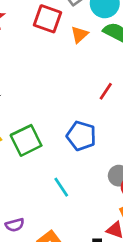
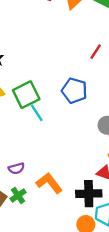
cyan line: (61, 187) -> (37, 113), moved

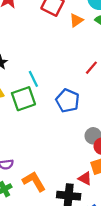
cyan line: (37, 113) -> (33, 79), moved

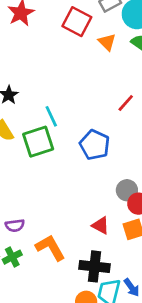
orange triangle: (76, 20) -> (107, 42), turned -40
red triangle: (85, 178) -> (101, 225), moved

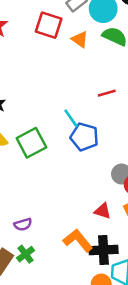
red line: (126, 103) -> (107, 93), turned 42
cyan line: (51, 116) -> (71, 118), moved
orange L-shape: (50, 248) -> (78, 240), moved

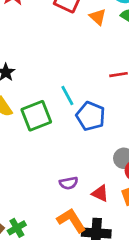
cyan line: (71, 118) -> (67, 95), moved
purple semicircle: (23, 224) -> (69, 183), moved

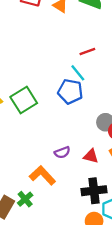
cyan line: (67, 95) -> (78, 73), moved
orange L-shape: (71, 220) -> (42, 175), moved

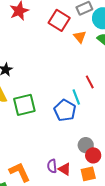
red line: (87, 51) -> (90, 82), turned 64
purple semicircle: (62, 152) -> (52, 166), moved, turned 88

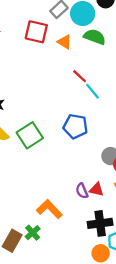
red line: (90, 82) -> (80, 76), moved
cyan line: (76, 97) -> (92, 91), moved

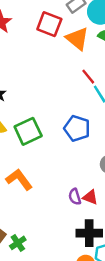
orange triangle: (64, 42) -> (77, 39), size x1.5
orange L-shape: (49, 209) -> (19, 180), moved
green cross: (33, 233) -> (18, 243), moved

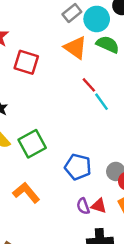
red square: (49, 24) -> (26, 62), moved
blue pentagon: (77, 128) -> (78, 167), moved

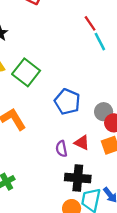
green square: (32, 144) -> (26, 72), turned -32
purple semicircle: (83, 206) -> (61, 149), moved

